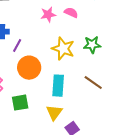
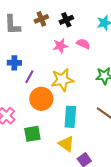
yellow star: (63, 49) -> (62, 80), moved, turned -30
yellow triangle: (54, 113) -> (66, 144), turned -30

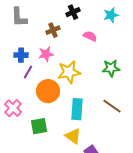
brown cross: (41, 19) -> (53, 30), moved
pink star: (60, 46) -> (46, 54), moved
purple line: (29, 77) -> (28, 72), moved

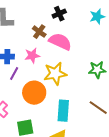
brown cross: (53, 30) -> (39, 32), turned -32
pink semicircle: (90, 36) -> (60, 42), moved, size x1.6

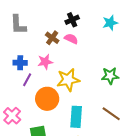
pink semicircle: (60, 42) -> (71, 39), moved, size x0.6

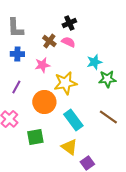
cyan star: (110, 23) -> (94, 62), moved
blue cross: (20, 63) -> (17, 54), moved
purple line: (27, 80) -> (16, 87), moved
cyan rectangle: (76, 117) -> (73, 120), turned -40

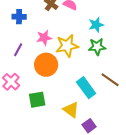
pink star: (42, 65) -> (44, 38), moved
green star: (107, 79) -> (97, 47), moved
cyan rectangle: (73, 120) -> (86, 88), moved

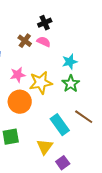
green star: (97, 47) -> (71, 84), turned -30
yellow triangle: (71, 110) -> (45, 147), turned 30

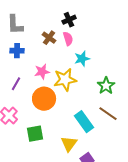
pink semicircle: (44, 42) -> (68, 39), turned 48
cyan star: (70, 62) -> (82, 59), moved
green star: (71, 84) -> (106, 86), moved

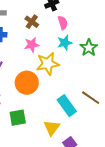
pink semicircle: (68, 39) -> (63, 23), moved
pink star: (42, 72) -> (32, 45), moved
green star: (106, 86) -> (89, 48), moved

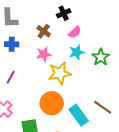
pink semicircle: (63, 23) -> (75, 32), turned 64
orange circle: (27, 83) -> (52, 103), moved

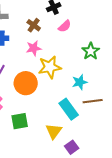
cyan star: (77, 52) -> (80, 82), moved
orange circle: (52, 103) -> (26, 83), moved
brown line: (103, 107) -> (93, 101), turned -42

